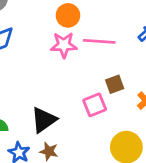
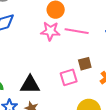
black triangle: (44, 120) -> (30, 85), turned 30

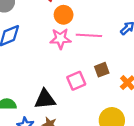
pink square: (69, 77) -> (76, 81), moved

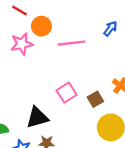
pink star: (60, 39) -> (22, 44), moved
brown square: (102, 70) -> (95, 99), moved

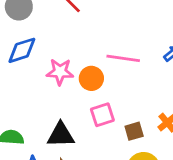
orange circle: (41, 26) -> (91, 78), moved
pink star: (22, 44) -> (60, 72), moved

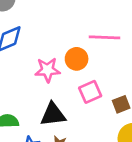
pink star: (60, 72) -> (48, 70), moved

